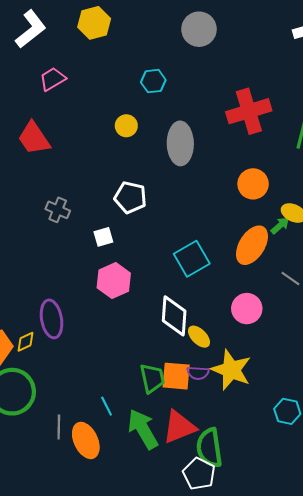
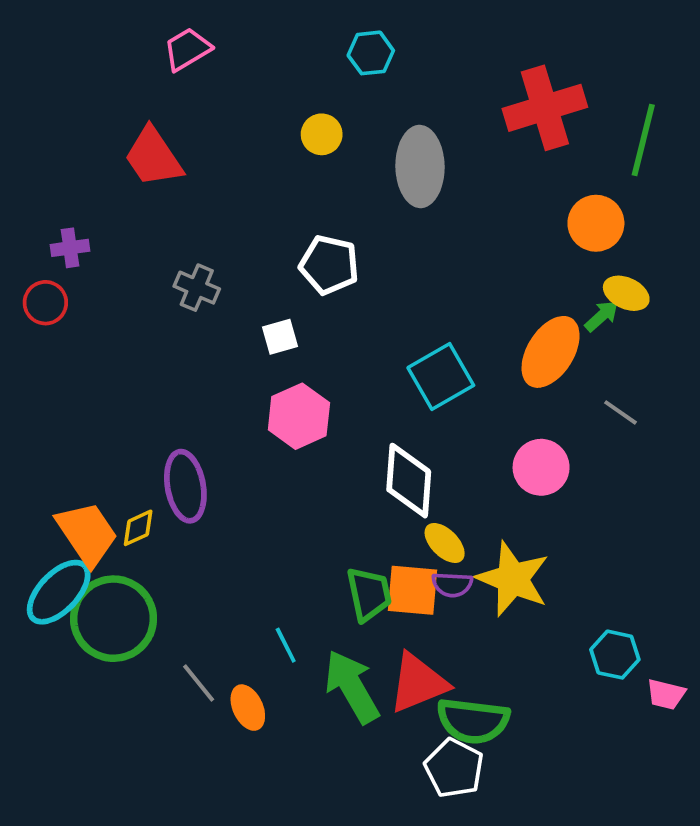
orange circle: (253, 184) -> (596, 223), moved
yellow ellipse: (199, 337) -> (445, 543), moved
gray line: (59, 427) -> (199, 683), turned -40
orange ellipse: (86, 440) -> (248, 708), size x0.7
green semicircle: (209, 448) -> (473, 721), turned -75

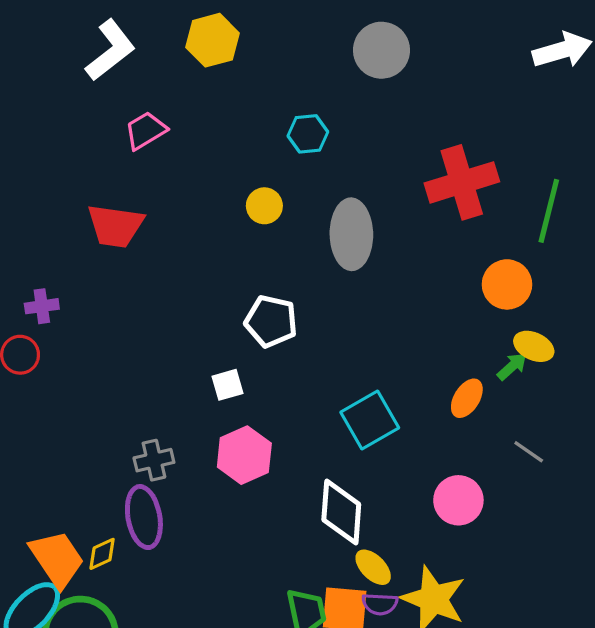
red trapezoid: (153, 157) -> (115, 226), turned -48
gray cross: (197, 288) -> (154, 460), moved, turned -36
orange ellipse: (551, 352) -> (467, 398), size x0.6

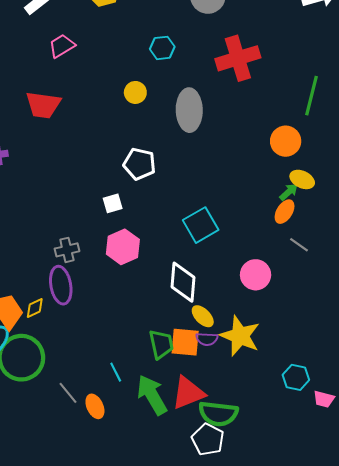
red cross: (462, 182) -> (238, 58), moved
orange ellipse: (467, 398) -> (285, 212), moved

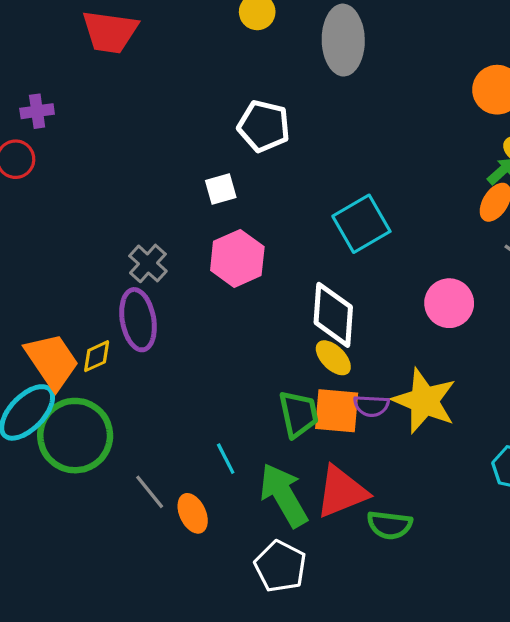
gray cross: (67, 250) -> (148, 263), turned -35
yellow ellipse: (203, 316) -> (333, 358), moved
green semicircle: (218, 414) -> (390, 525), size x0.7
white pentagon: (208, 440) -> (280, 566), moved

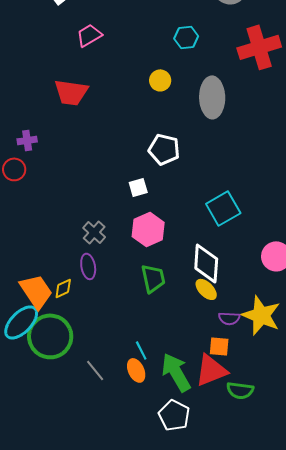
purple ellipse: (138, 320) -> (88, 266), size x0.7
orange square: (337, 411) -> (219, 346), moved, size x0.7
green trapezoid: (299, 414) -> (153, 278), moved
orange ellipse: (193, 513) -> (136, 370), moved

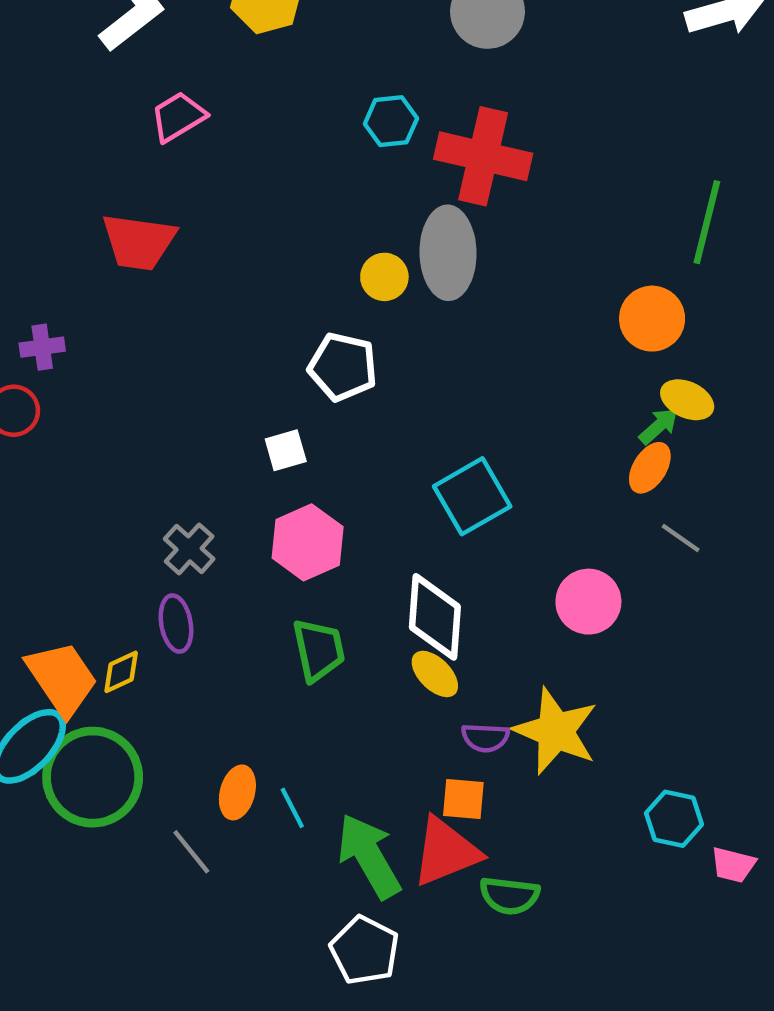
red cross: (259, 47) -> (483, 156), moved, turned 30
yellow circle: (160, 80) -> (384, 277), moved
orange ellipse: (136, 370) -> (237, 792), moved, turned 40

